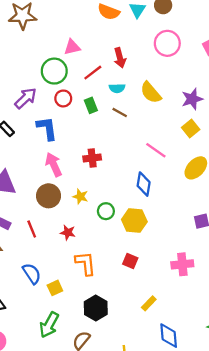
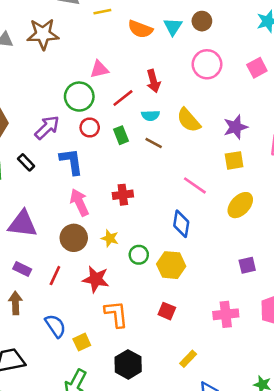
yellow square: (191, 128) -> (234, 160), turned 30
red line: (32, 229) -> (55, 276), turned 48
red star: (68, 233) -> (96, 279), size x1.5

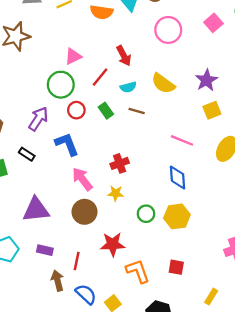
yellow star: (110, 238) -> (116, 193), moved
red line: (55, 276) -> (77, 261), moved
brown arrow: (16, 303) -> (57, 281), moved
red square: (167, 311) -> (176, 267), moved

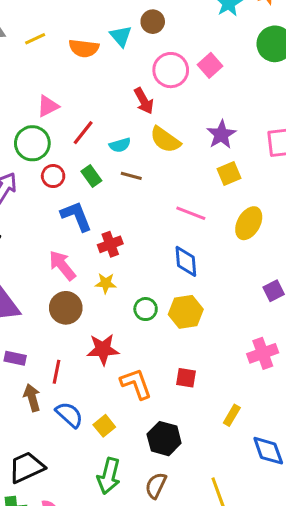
pink square: (213, 23) -> (210, 65), moved
red arrow: (124, 56) -> (144, 101), moved
blue L-shape: (67, 144) -> (76, 216), moved

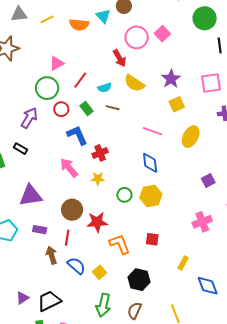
brown circle: (66, 308) -> (72, 210), moved

